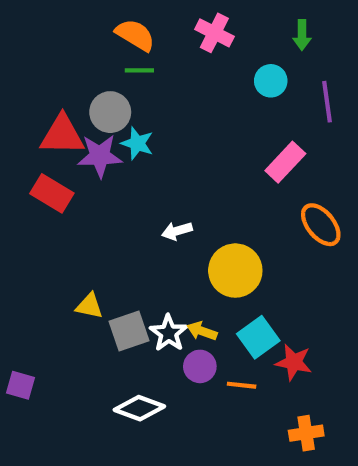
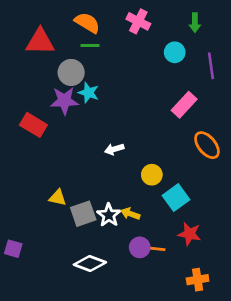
red triangle: (62, 135) -> (40, 42), moved
yellow circle: (235, 271) -> (152, 175), size x0.6
cyan square: (258, 337) -> (176, 198), moved
purple circle: (200, 366) -> (140, 247), moved

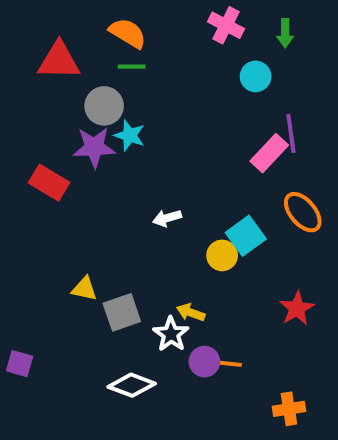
pink cross: (138, 21) -> (226, 25), moved
purple line: (211, 66) -> (291, 133), moved
cyan square: (176, 198) -> (246, 236), moved
white star: (109, 215) -> (171, 334), moved
red star: (189, 234) -> (297, 309), moved, turned 30

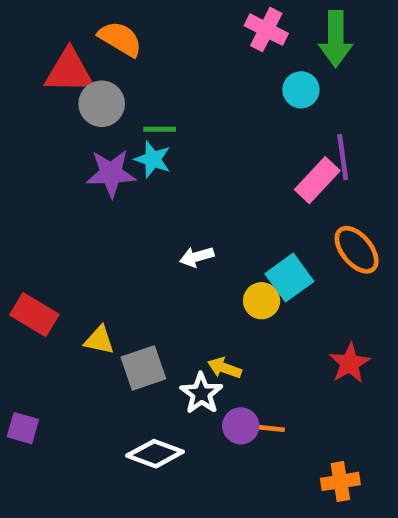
orange semicircle: (128, 33) -> (120, 39), moved
green arrow: (285, 33) -> (336, 39), size x1.6
green line: (132, 67) -> (160, 129), moved
gray circle: (104, 106) -> (102, 104), moved
red rectangle: (49, 183) -> (34, 315), moved

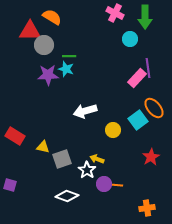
white arrow: (197, 257) -> (85, 111), size x1.6
cyan square: (289, 278) -> (138, 120), moved

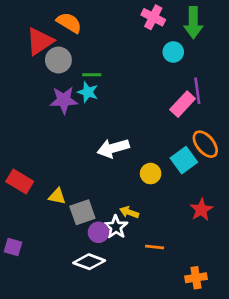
red triangle: (30, 31) -> (40, 41), turned -35
purple circle: (104, 184) -> (98, 232), moved

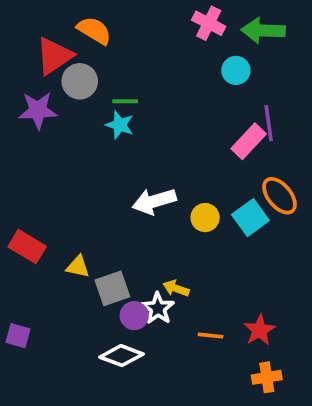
green arrow: (193, 23) -> (263, 30), turned 92
purple star: (64, 100) -> (38, 110), moved
yellow circle: (151, 174) -> (205, 218), moved
red star: (201, 210) -> (260, 330), moved

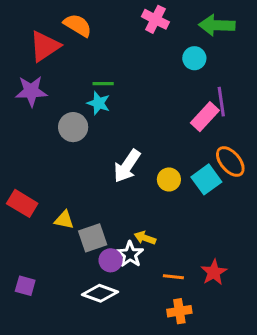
pink cross: (209, 23) -> (155, 19), moved
gray circle: (80, 81) -> (73, 127), moved
white arrow: (154, 201) -> (127, 166), turned -40
purple square: (18, 336) -> (25, 286), moved
orange cross: (267, 377) -> (179, 311), moved

